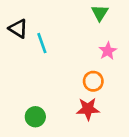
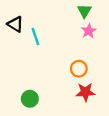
pink star: (108, 51) -> (89, 31), moved
red star: (88, 109) -> (85, 92), moved

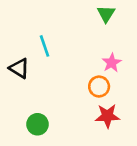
black triangle: (15, 24) -> (19, 68), moved
pink star: (89, 31) -> (112, 63), moved

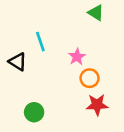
green triangle: (106, 14) -> (96, 13), turned -30
pink star: (112, 63) -> (77, 57), moved

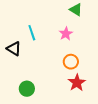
pink star: (77, 57) -> (66, 34), moved
red star: (97, 105) -> (77, 83), turned -30

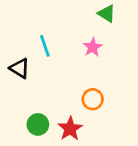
orange circle: (71, 62) -> (93, 99), moved
red star: (77, 83) -> (70, 129), moved

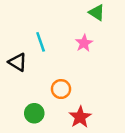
orange circle: (93, 99) -> (61, 89), moved
red star: (70, 129) -> (80, 117), moved

